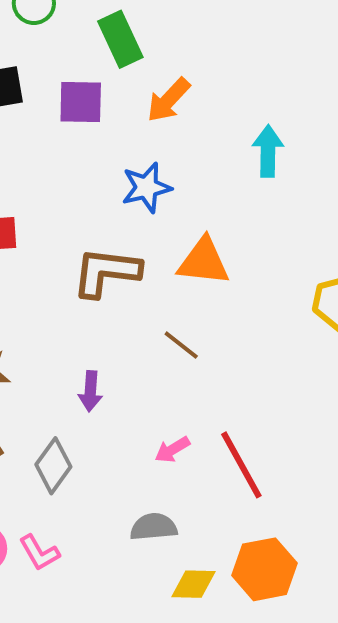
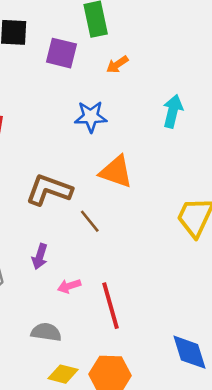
orange arrow: (168, 100) -> (117, 65), size x0.7
brown L-shape: (106, 272) -> (49, 190), moved
purple arrow: (90, 391) -> (40, 256), moved

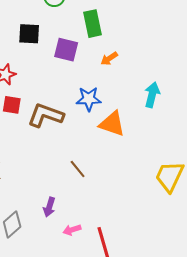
orange triangle: (116, 172) -> (112, 124), moved
brown L-shape: (49, 190) -> (46, 115), moved
brown line: (90, 221) -> (78, 169), moved

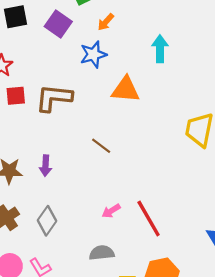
purple square: (66, 50) -> (58, 24), turned 35
blue star: (89, 99) -> (93, 54), moved
purple arrow: (49, 207) -> (46, 166), moved

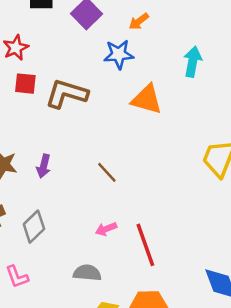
brown line: (101, 146) -> (107, 172), moved

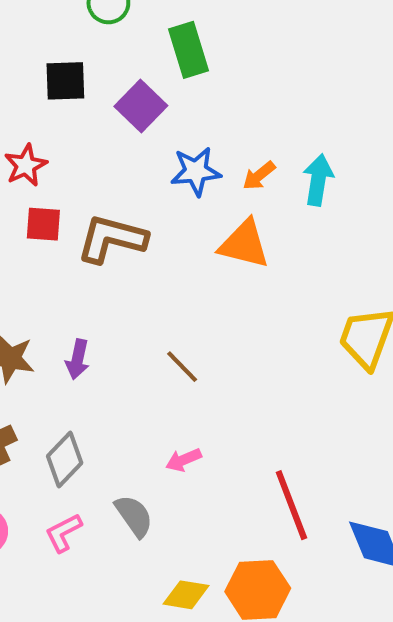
orange arrow: (139, 21) -> (259, 176), moved
red line: (145, 245) -> (291, 505), moved
gray semicircle: (87, 273) -> (134, 516), moved, turned 52
pink L-shape: (17, 277) -> (63, 533), moved, turned 85

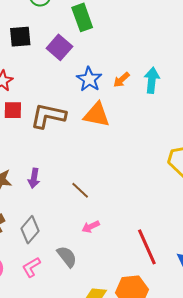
blue star: (196, 171) -> (89, 79), turned -30
orange triangle: (244, 244) -> (97, 115), moved
brown line: (182, 367) -> (80, 190), moved

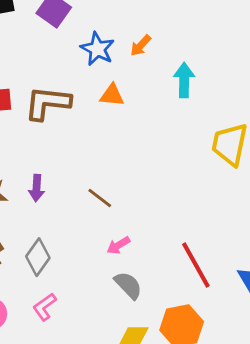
cyan arrow: (152, 80) -> (184, 80), moved
orange triangle: (97, 115) -> (112, 95), size x0.7
gray semicircle: (67, 257) -> (128, 285), moved

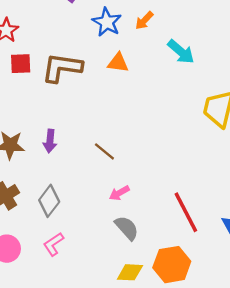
cyan arrow: (184, 80) -> (181, 52), turned 128

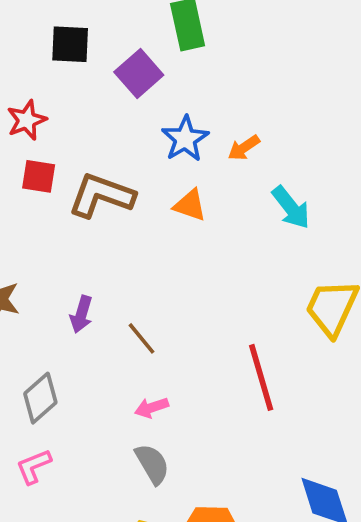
purple arrow: (50, 141) -> (81, 314), moved
red line: (186, 212) -> (261, 377), moved

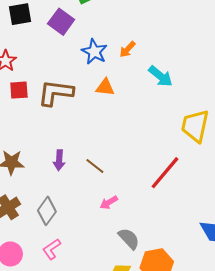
red line: (261, 377) -> (165, 173), turned 69
gray semicircle: (152, 464) -> (129, 239), moved

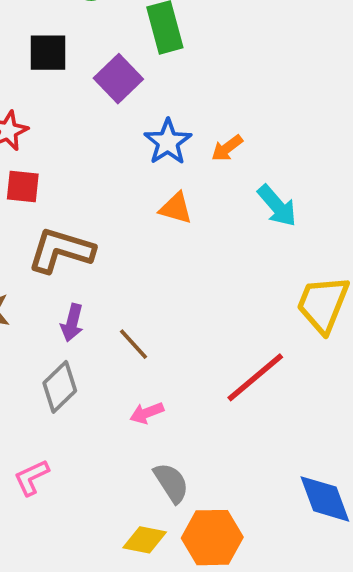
brown L-shape: (56, 93) -> (61, 250), moved
gray diamond: (47, 211) -> (60, 387), moved

